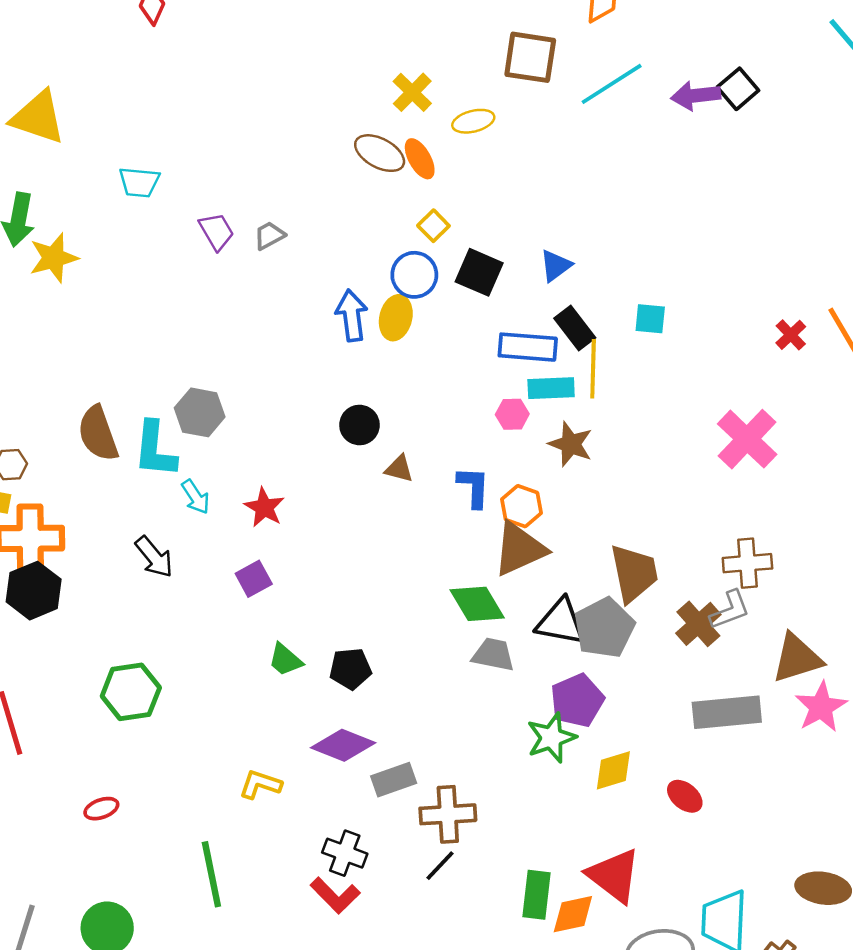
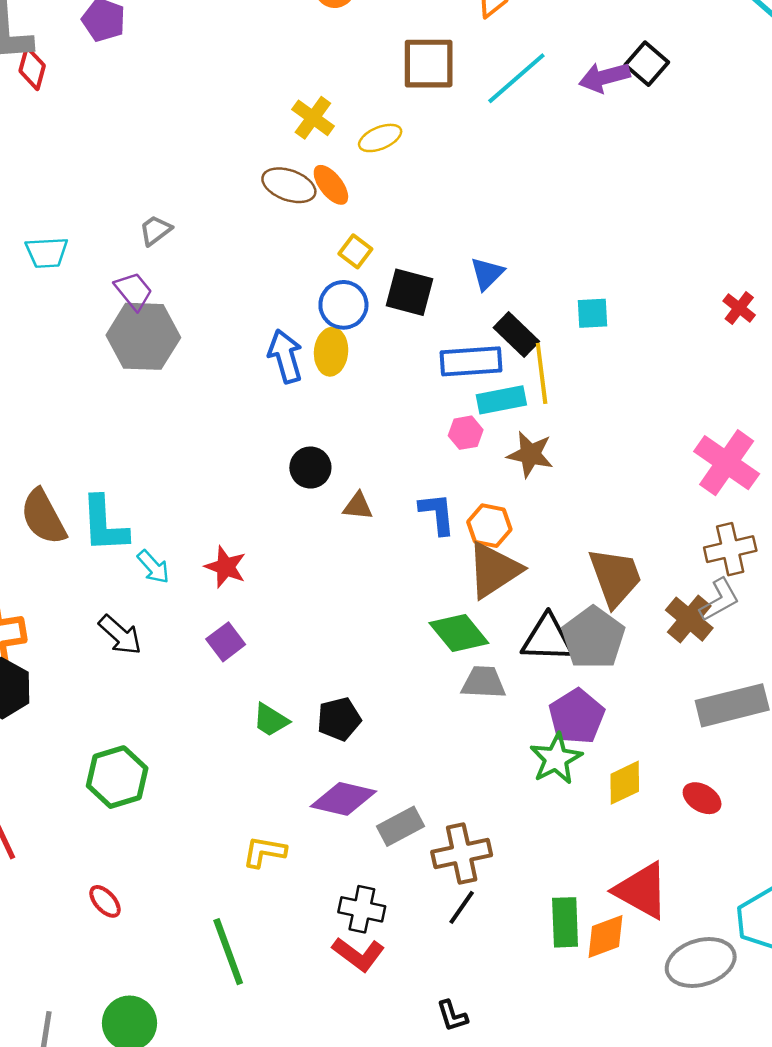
gray trapezoid: (269, 236) -> (155, 230), moved
gray hexagon: (200, 412) -> (143, 336), moved, size x1.4
pink cross: (747, 439) -> (727, 463), moved
red ellipse: (101, 809) -> (105, 901), turned 76

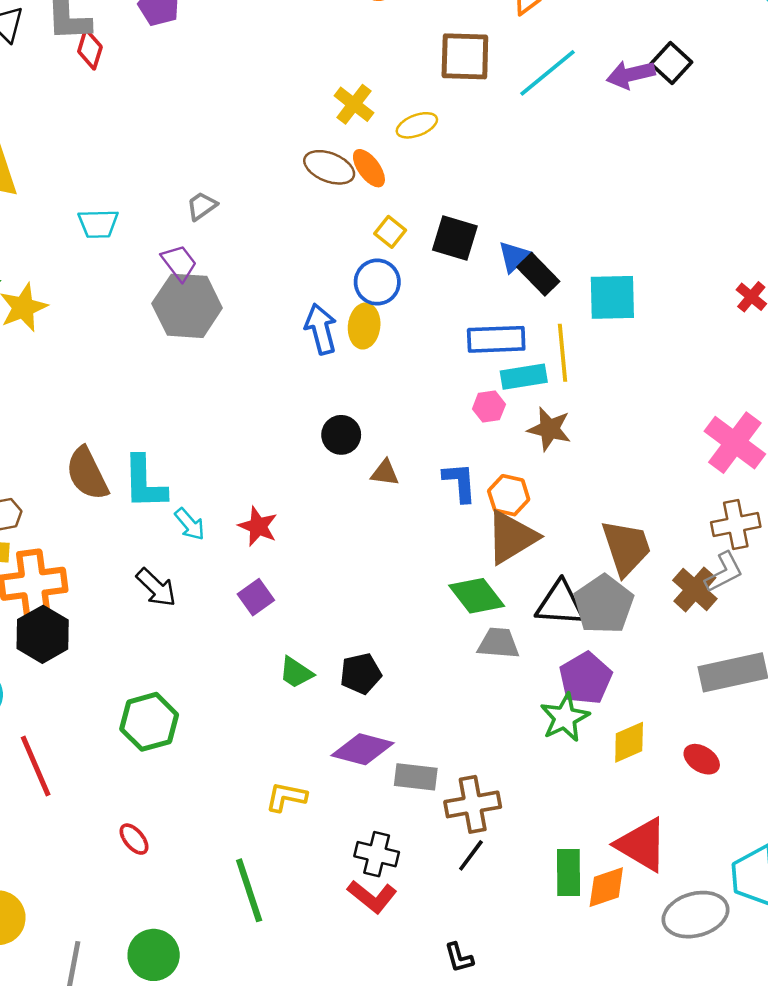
black square: (410, 292) -> (455, 238), moved
cyan square: (592, 313) -> (612, 297), size x1.6
black rectangle: (516, 334) -> (538, 274), moved
gray rectangle: (401, 826) -> (416, 777), turned 33

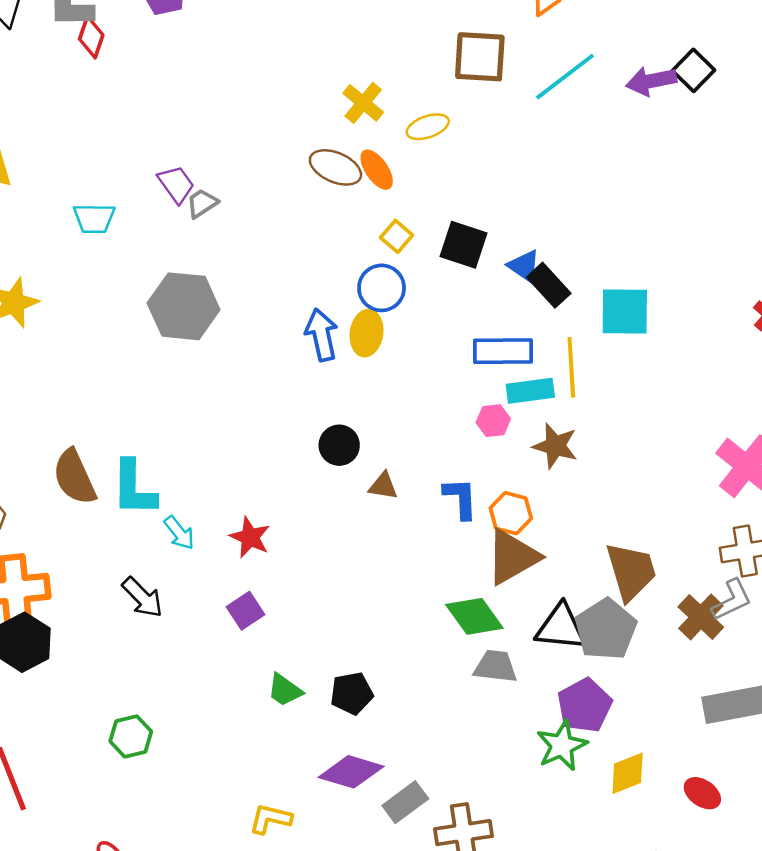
blue triangle: (514, 257) -> (524, 266), turned -44
purple trapezoid: (179, 263) -> (176, 184), moved
green hexagon: (149, 722) -> (131, 736), size x0.7
gray rectangle: (416, 777) -> (405, 802), turned -45

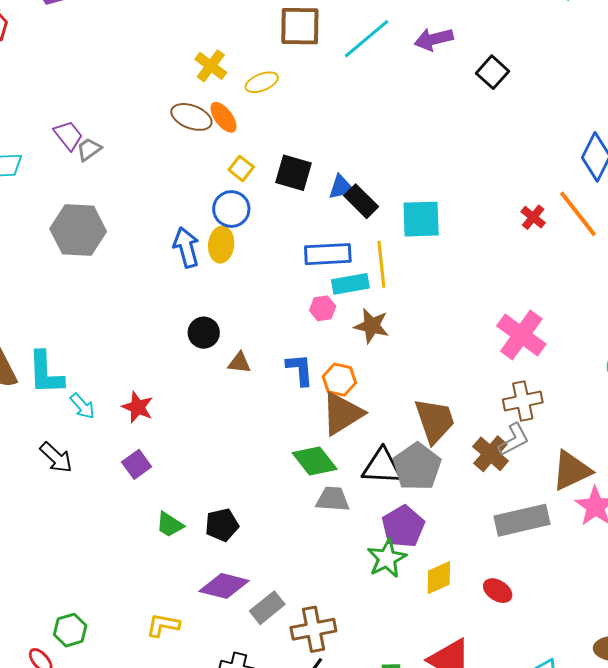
black square: (693, 70) -> (493, 72), moved
blue triangle: (524, 266) -> (341, 187), turned -44
green hexagon: (131, 736) -> (70, 630), moved

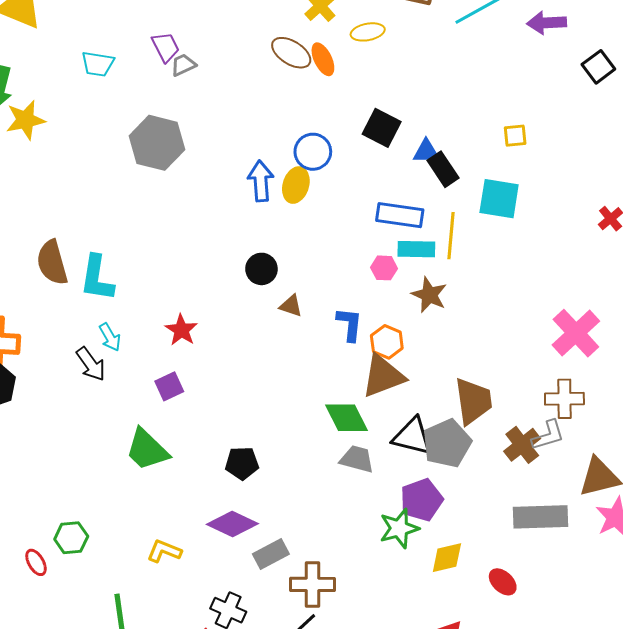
yellow square: (241, 168) -> (515, 136), moved, turned 35
cyan arrow: (82, 406) -> (110, 337), moved
green trapezoid: (170, 525) -> (147, 450), moved, size x1.6

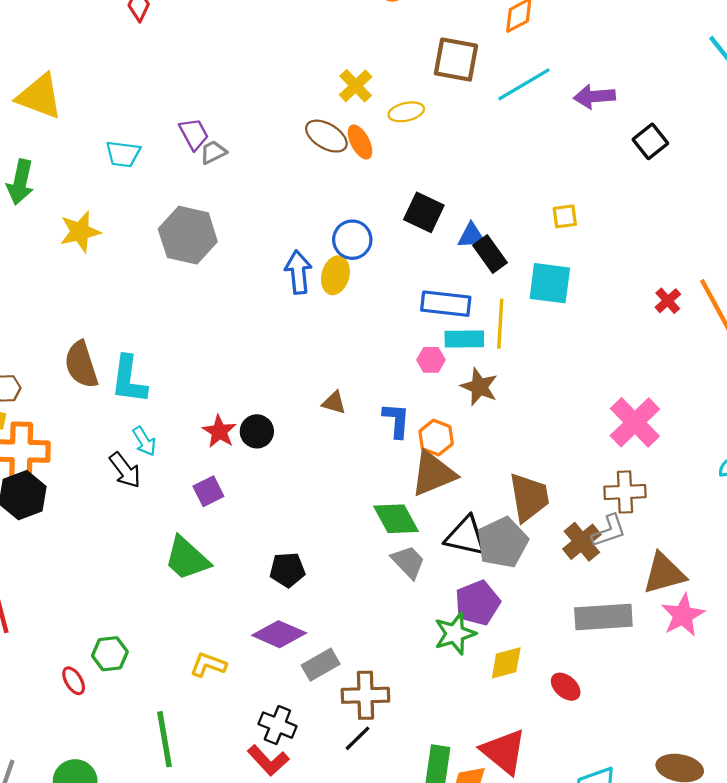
yellow star: (25, 120) -> (80, 232), moved
black circle: (261, 269) -> (257, 431), moved
gray trapezoid: (357, 459) -> (408, 562), turned 33

